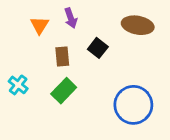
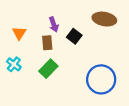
purple arrow: (71, 18) -> (54, 24), moved
orange triangle: (39, 25) -> (19, 33), moved

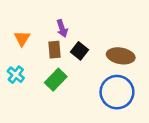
brown ellipse: (104, 19) -> (121, 56), moved
black square: (74, 36) -> (79, 51), moved

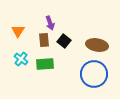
cyan cross: (16, 75) -> (21, 59), moved
green rectangle: (56, 80) -> (45, 64), turned 42

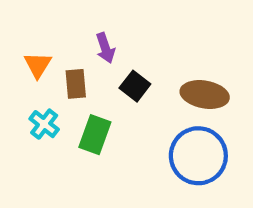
brown rectangle: (44, 40) -> (76, 84), moved
green rectangle: (45, 64) -> (95, 135), turned -66

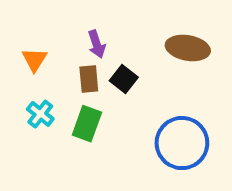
brown rectangle: (76, 84) -> (89, 79), moved
brown ellipse: (205, 94) -> (188, 48), moved

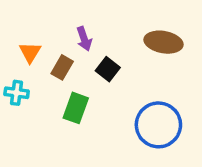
brown rectangle: (89, 79) -> (62, 67), moved, turned 35
cyan cross: (40, 114) -> (17, 93), moved, turned -30

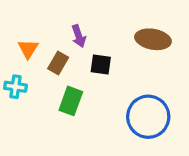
black square: (108, 69) -> (101, 65), turned -30

